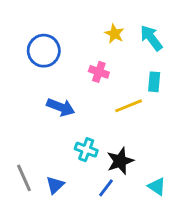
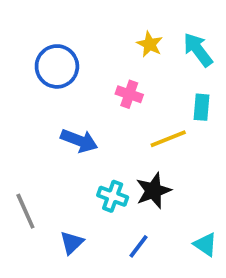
black star: (120, 161) -> (153, 191), moved
gray line: (24, 178) -> (25, 211), moved

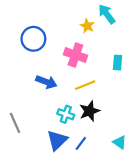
cyan arrow: (198, 50) -> (107, 14), moved
pink cross: (129, 94) -> (75, 55), size x1.5
yellow line: (168, 139) -> (85, 85), moved
blue triangle: (72, 243) -> (57, 140), moved, size x1.5

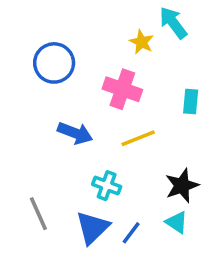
black star: (89, 111) -> (182, 186), moved
gray line: (15, 123) -> (38, 214), moved
cyan triangle: (120, 142) -> (177, 222), moved

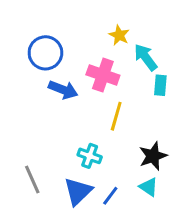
cyan arrow: (173, 23) -> (146, 57), moved
blue arrow: (75, 133) -> (63, 90), moved
yellow line: (138, 138) -> (116, 116), turned -52

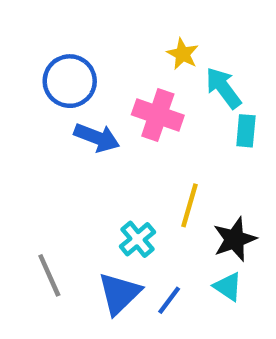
yellow line: (116, 116) -> (189, 205), moved
cyan cross: (90, 156) -> (137, 239), turned 30

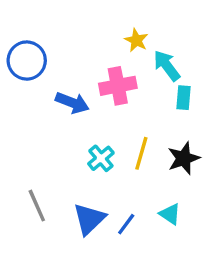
blue circle: (70, 81) -> (27, 61), moved
pink cross: (158, 115) -> (118, 86), turned -30
cyan cross: (137, 239) -> (101, 158), moved
black star: (235, 239) -> (184, 158), moved

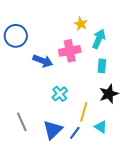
cyan arrow: (167, 66) -> (99, 39), turned 60
cyan rectangle: (184, 98) -> (102, 66), moved
yellow line: (141, 153) -> (84, 112), moved

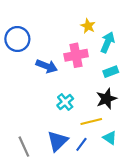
cyan rectangle: (102, 66) -> (111, 72), turned 64
black star: (109, 94) -> (106, 99), moved
yellow line: (84, 112) -> (91, 122), turned 60
gray line: (22, 122) -> (24, 147), moved

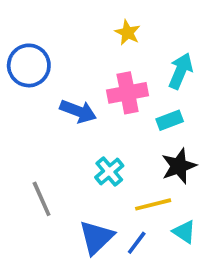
yellow star: (88, 26) -> (128, 33), moved
cyan rectangle: (111, 72) -> (170, 120), moved
gray line: (24, 147) -> (42, 199), moved

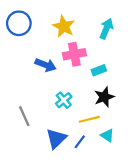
yellow star: (128, 33) -> (64, 26), moved, size x1.5
blue circle: (29, 65) -> (19, 23), moved
cyan arrow: (181, 71) -> (106, 29), moved

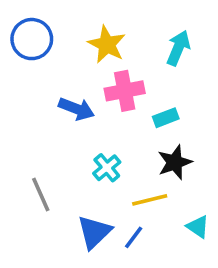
cyan triangle: (107, 135) -> (198, 227), moved

